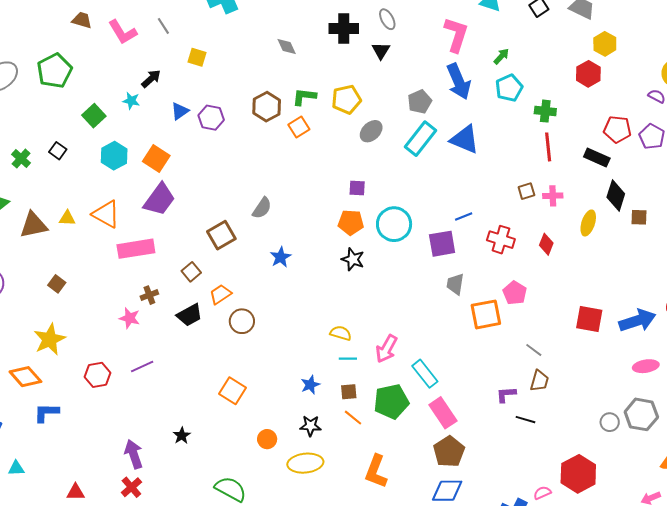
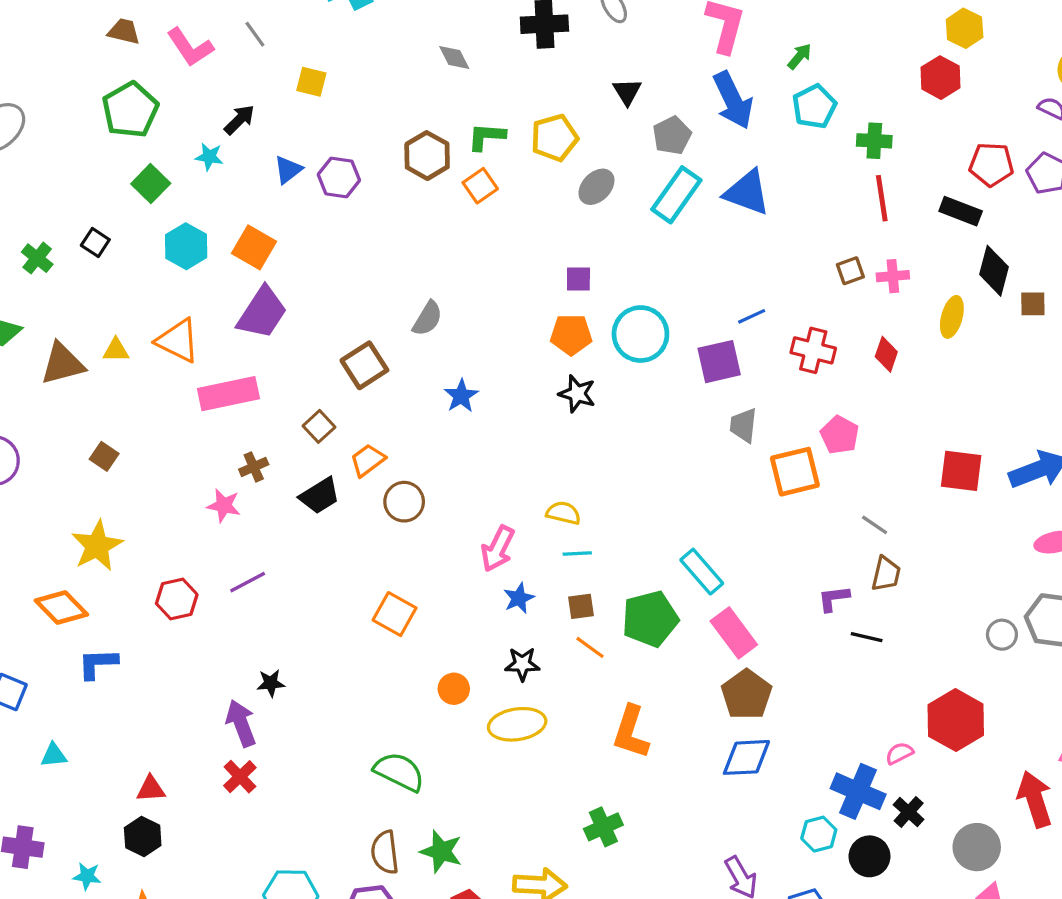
black triangle: (381, 51) -> (627, 92), moved
green pentagon: (55, 71) -> (130, 110), moved
pink arrow: (387, 349) -> (498, 549), moved
black star: (182, 436) -> (271, 683), moved, turned 30

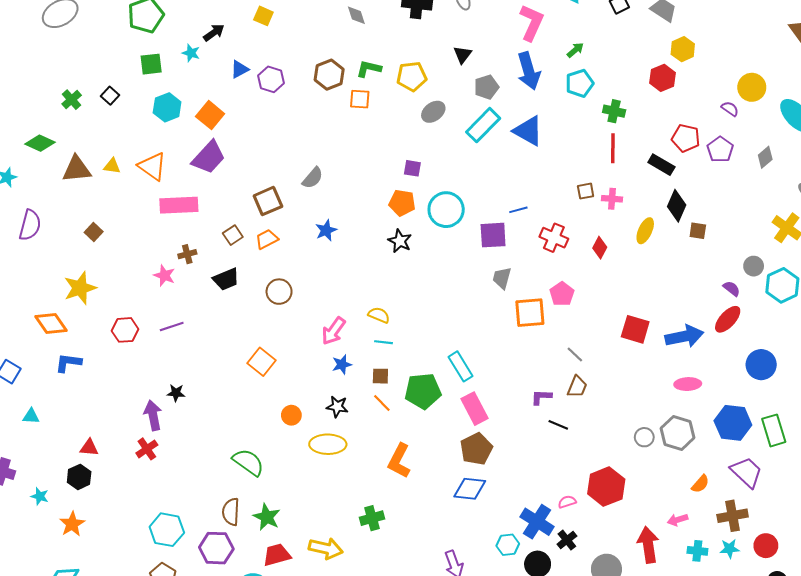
green square: (151, 184) -> (151, 64), turned 30
orange square: (480, 186) -> (360, 99), turned 30
orange trapezoid: (368, 460) -> (267, 239), moved

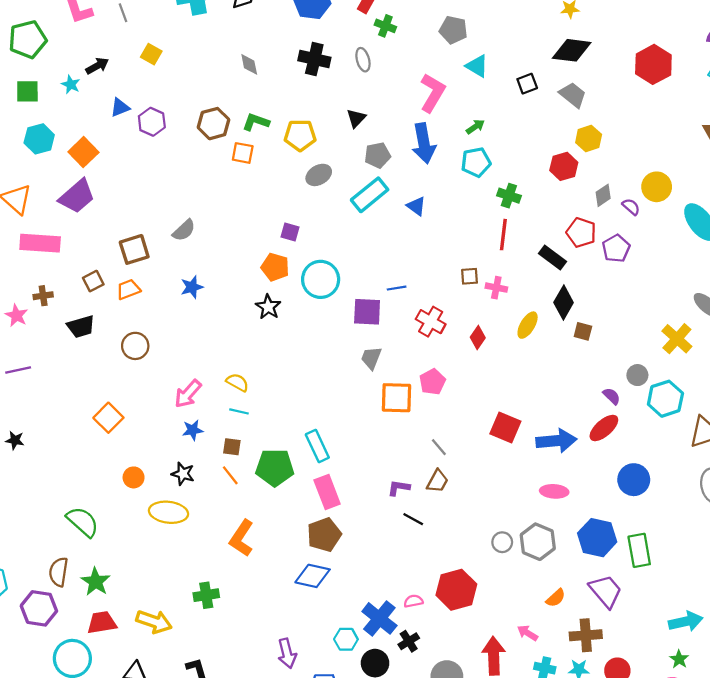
blue triangle: (528, 131) -> (416, 206), size x0.6
gray diamond: (765, 157) -> (603, 195), moved
pink arrow: (678, 520) -> (528, 633), turned 42

